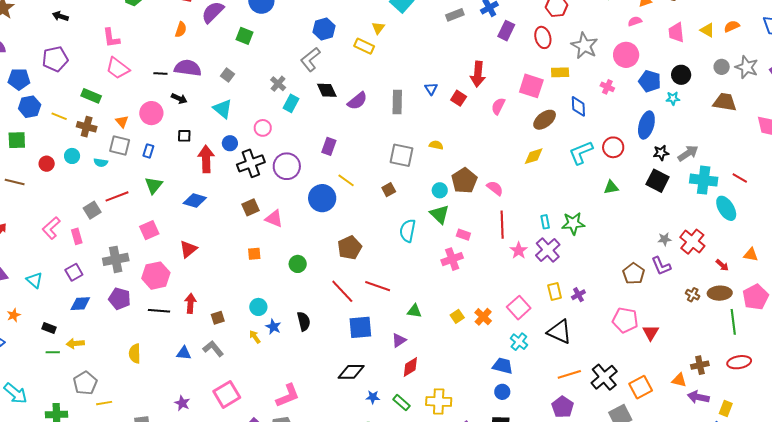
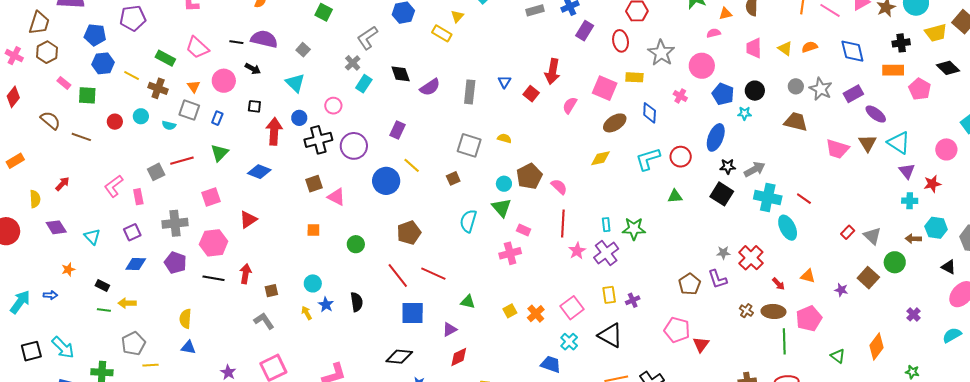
gray L-shape: (310, 59) -> (367, 38), moved
pink trapezoid: (118, 68) -> (197, 48), moved
blue triangle: (184, 353) -> (188, 347), moved

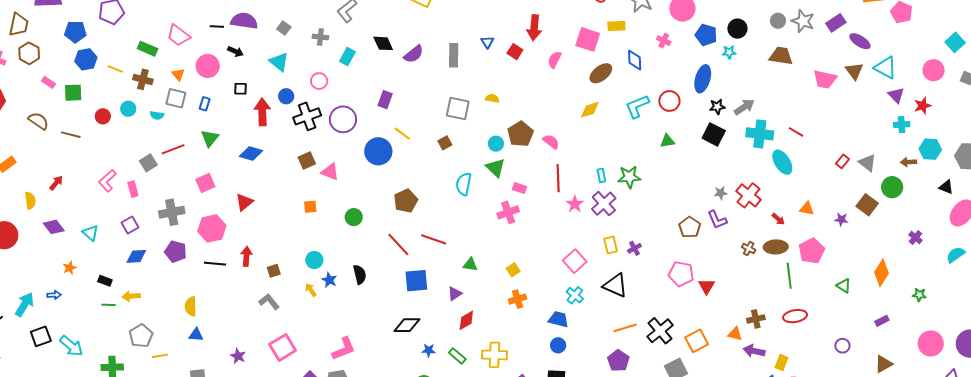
gray cross: (353, 63) -> (320, 37), moved, turned -35
orange cross: (536, 314) -> (518, 299), moved, turned 30
black square: (31, 351) -> (41, 336), moved

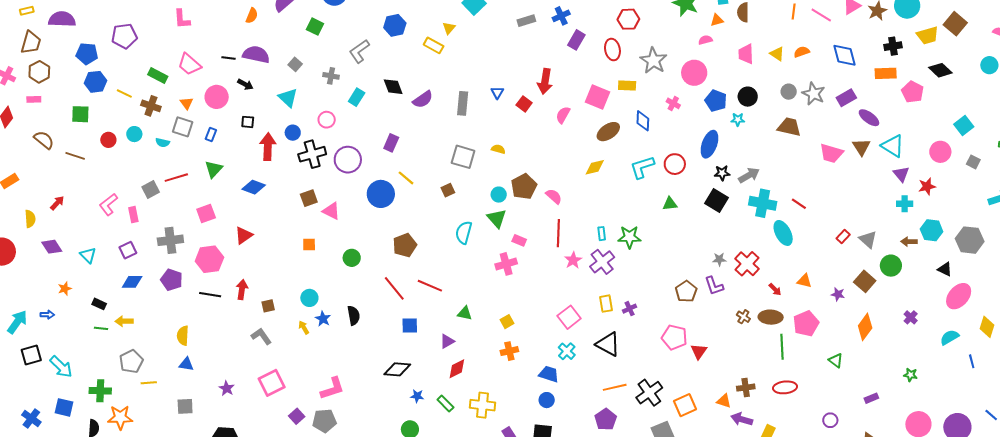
pink rectangle: (49, 82) -> (34, 99), moved, turned -40
orange diamond: (881, 273) -> (865, 327), moved
blue square: (416, 281) -> (410, 326), size x0.7

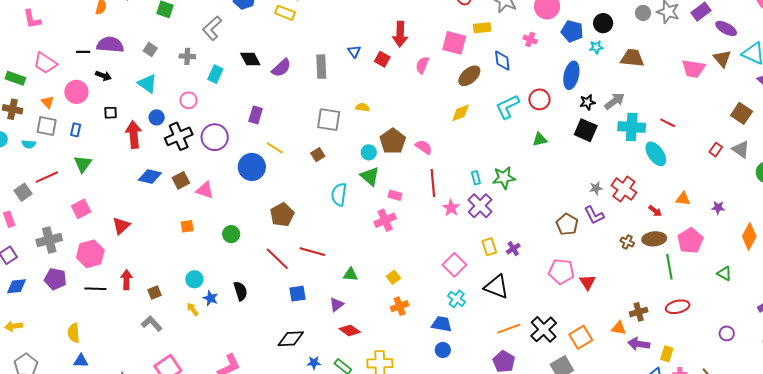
brown trapezoid: (789, 127) -> (632, 58), moved
blue diamond: (254, 187) -> (150, 176), moved
brown square: (865, 281) -> (742, 113), moved
red diamond: (457, 369) -> (350, 330), turned 70

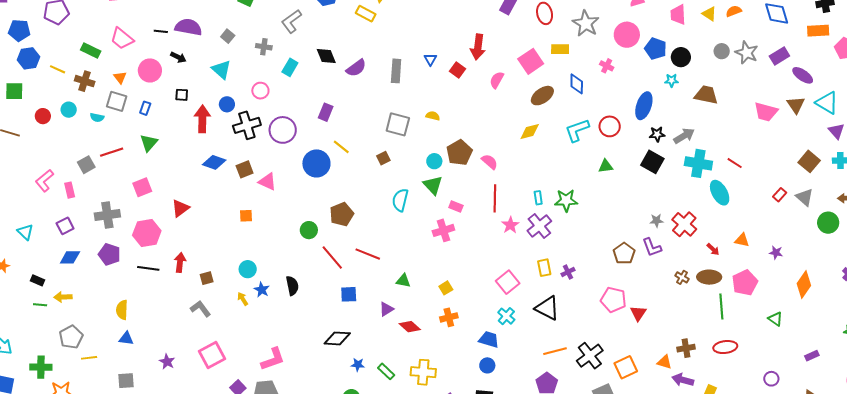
blue pentagon: (572, 31) -> (656, 49), moved
pink square: (454, 43) -> (531, 61), turned 35
green circle: (231, 234) -> (309, 230), moved
red diamond: (350, 330) -> (410, 327), moved

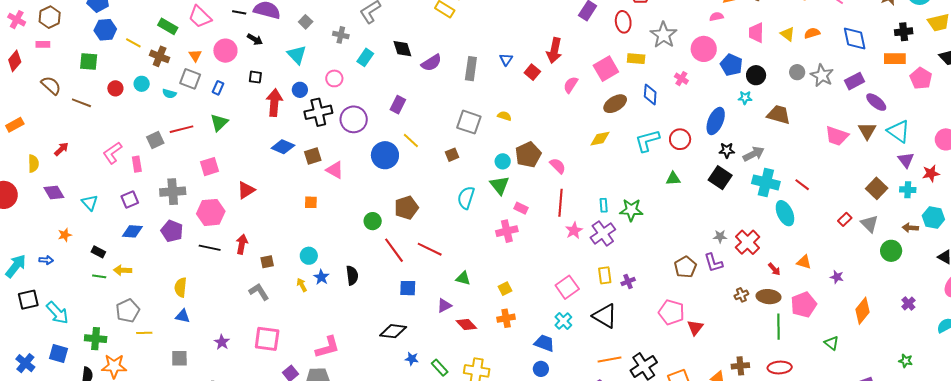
brown cross: (682, 277) -> (741, 295), turned 32
pink square: (212, 355) -> (267, 339), turned 32

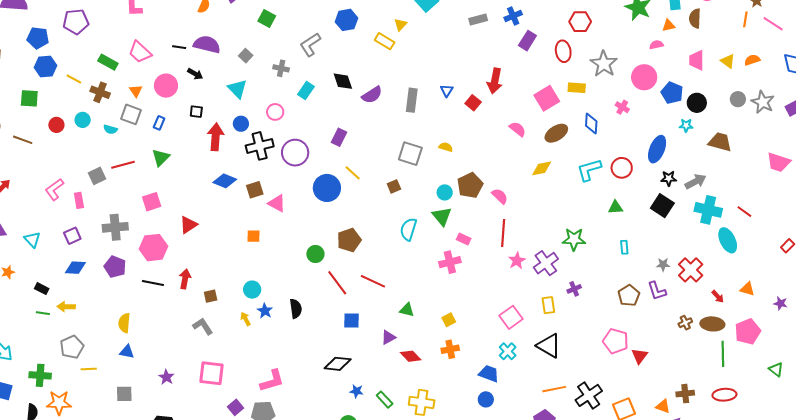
pink semicircle: (571, 85) -> (517, 129), moved, turned 96
cyan rectangle: (604, 205) -> (624, 247), moved
purple cross: (628, 281) -> (574, 289), moved

